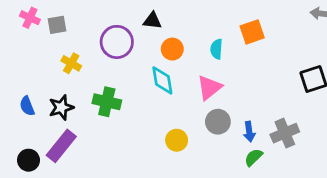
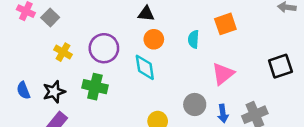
black triangle: (152, 21) -> (146, 14), moved
gray square: (57, 25) -> (50, 18), turned -36
purple circle: (117, 42) -> (104, 48), moved
pink triangle: (209, 88) -> (223, 74), moved

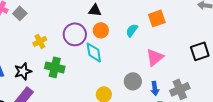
cyan semicircle: (193, 39) -> (132, 30), turned 32
purple circle: (104, 48) -> (75, 34), moved
yellow cross: (63, 52) -> (40, 41), moved, turned 32

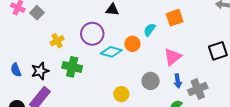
orange circle: (101, 30) -> (132, 44), moved
cyan diamond: (94, 52) -> (111, 52), turned -65
blue arrow: (155, 88) -> (178, 81), moved

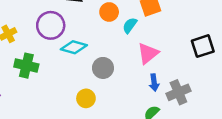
cyan semicircle: (150, 30) -> (130, 25), moved
orange circle: (132, 44) -> (109, 12), moved
gray circle: (151, 81) -> (103, 68), moved

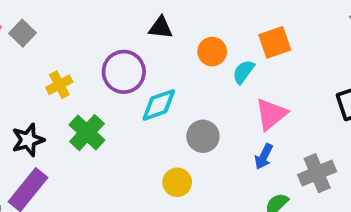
cyan diamond: (74, 47) -> (159, 105), turned -35
green cross: (26, 66) -> (87, 133), turned 30
blue arrow: (154, 83) -> (264, 157), moved, turned 35

